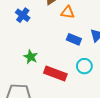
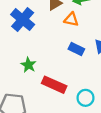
blue cross: (23, 15) -> (23, 20), size x1.5
cyan circle: (84, 66) -> (85, 98), moved

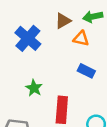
red rectangle: (54, 85) -> (62, 110), turned 70

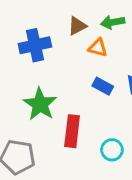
blue cross: (28, 38) -> (35, 45), turned 35
green star: (34, 88) -> (40, 104), size x1.6

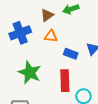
orange triangle: (98, 48) -> (51, 36), moved
red rectangle: (72, 131) -> (65, 81), moved

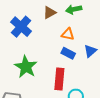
blue cross: (20, 33) -> (21, 27), turned -35
orange triangle: (51, 36) -> (68, 34), moved

